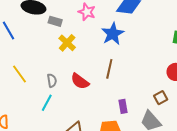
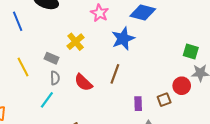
gray rectangle: (55, 21) -> (51, 58), moved
brown square: (161, 98) -> (164, 100), moved
purple rectangle: (123, 106) -> (138, 104), moved

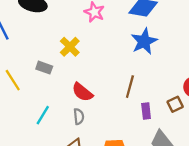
blue star: (123, 39) -> (144, 41), moved
brown line: (115, 74) -> (130, 87), moved
gray semicircle: (55, 78) -> (79, 116), moved

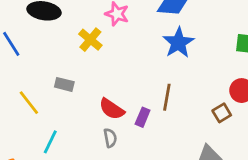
yellow cross: (70, 47) -> (90, 40), moved
purple rectangle: (146, 111) -> (143, 117), moved, turned 35
cyan line: (43, 115) -> (50, 142), moved

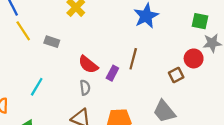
yellow line: (29, 103) -> (23, 31), moved

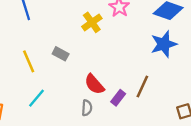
yellow line: (23, 31) -> (29, 61), moved

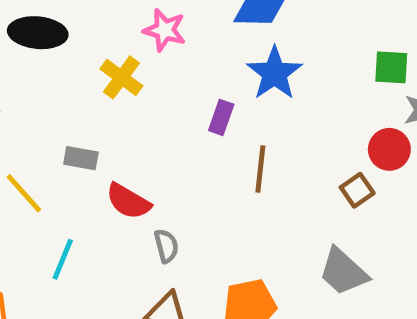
red semicircle: (94, 84) -> (128, 201), moved
purple rectangle: (118, 98) -> (221, 117), moved

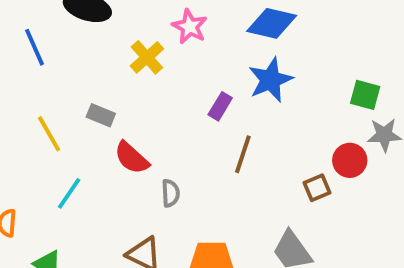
gray semicircle: (166, 246) -> (171, 193), moved

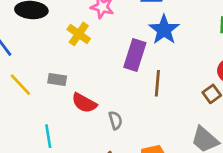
purple rectangle: (220, 106) -> (135, 55), size x1.6
yellow line: (49, 134) -> (20, 85), moved
cyan line: (69, 193) -> (48, 136), turned -30

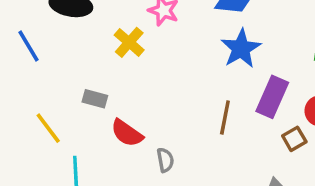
purple rectangle: (135, 55) -> (272, 97), moved
yellow line: (20, 85) -> (48, 128), moved

